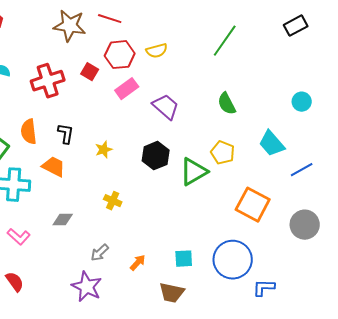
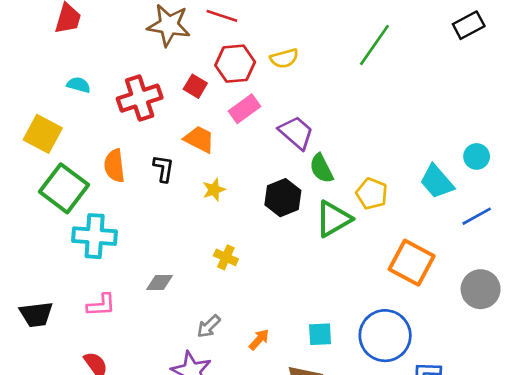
cyan circle: (302, 102) -> (477, 156), moved
green semicircle: (227, 104) -> (321, 168), moved
orange trapezoid: (54, 167) -> (199, 139), moved
pink L-shape: (19, 237) -> (101, 305), turned -45

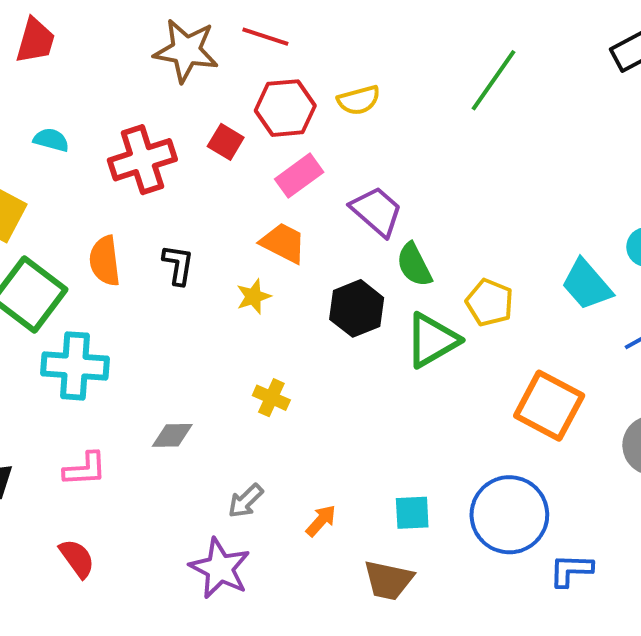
orange trapezoid: (199, 139) -> (283, 243), moved

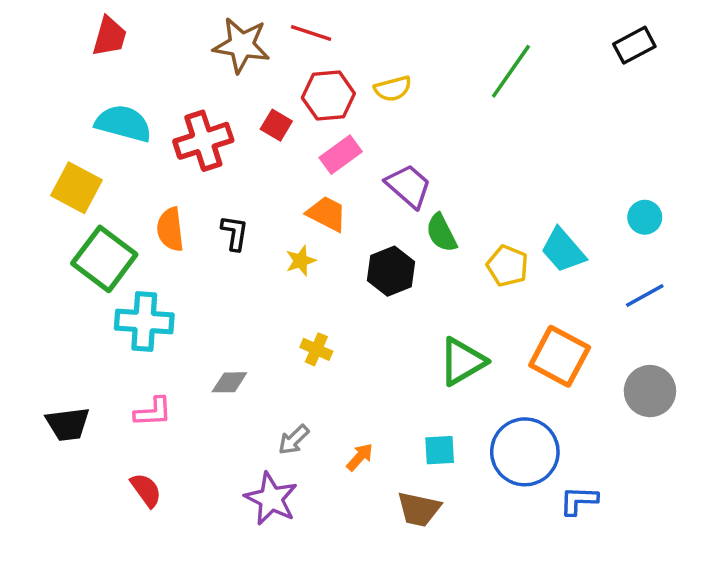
cyan semicircle: (51, 140) -> (123, 123), size x1.8
cyan trapezoid: (587, 285) -> (563, 250), moved
green triangle: (432, 340) -> (462, 361), moved

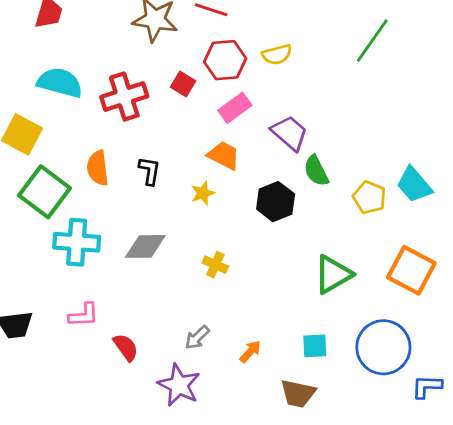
gray diamond: (229, 382) -> (145, 246), moved, size x1.4
red semicircle: (146, 490) -> (126, 347), moved

